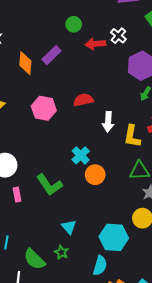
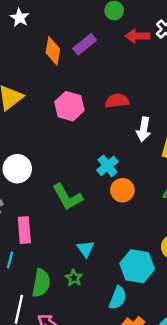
pink rectangle: (17, 195) -> (24, 230), moved, size x1.5
green semicircle: (34, 259) -> (41, 283), turned -130

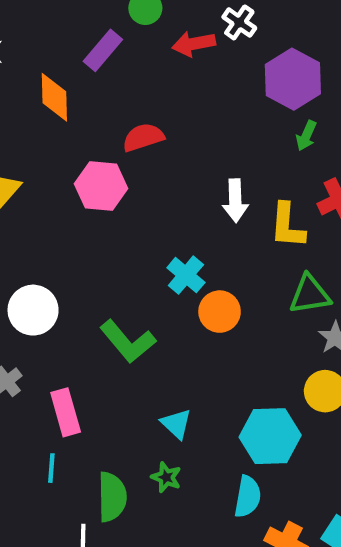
purple rectangle: (85, 44) -> (103, 50), moved
red semicircle: (117, 101) -> (143, 137), moved

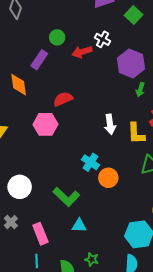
cyan triangle: (176, 424) -> (79, 225), moved, turned -35

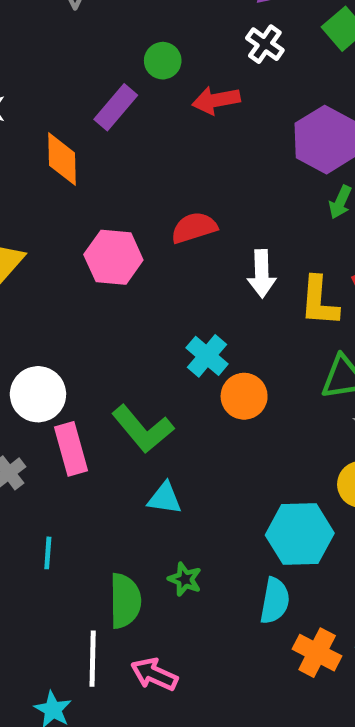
white cross: (103, 39) -> (265, 44), moved
red semicircle: (63, 99) -> (194, 228), moved
pink rectangle: (40, 234) -> (71, 449), moved
cyan line: (37, 261) -> (48, 553), moved

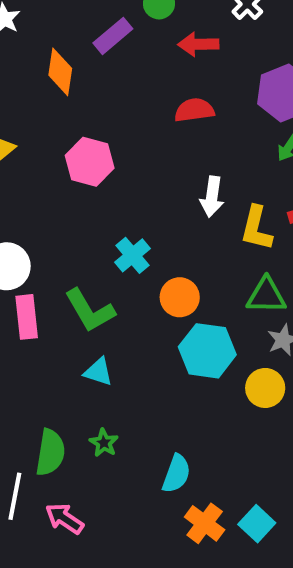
red semicircle: (194, 228) -> (194, 110), moved
cyan cross: (207, 356) -> (133, 255), moved
cyan hexagon: (300, 534) -> (207, 351), moved

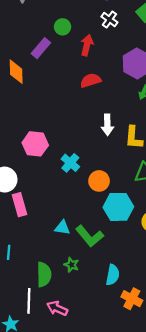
red arrow: (198, 44) -> (87, 45), turned 114
pink hexagon: (90, 162) -> (35, 144), moved
green L-shape: (90, 310) -> (90, 236), moved

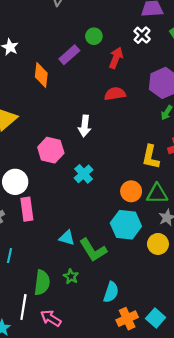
white arrow: (107, 125) -> (85, 126), moved
orange circle: (99, 181) -> (131, 191), moved
orange cross: (132, 299) -> (127, 319), turned 30

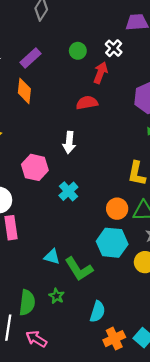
white cross: (142, 35) -> (114, 48), moved
purple rectangle: (69, 55) -> (30, 58), moved
red semicircle: (115, 94) -> (87, 103), moved

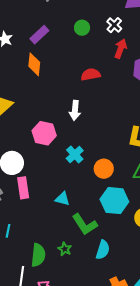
red arrow: (100, 73) -> (121, 49), moved
orange circle: (117, 209) -> (104, 169), moved
cyan triangle: (52, 257) -> (62, 199), moved
cyan semicircle: (98, 312) -> (103, 250), moved

